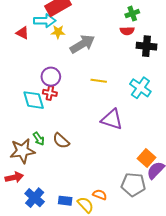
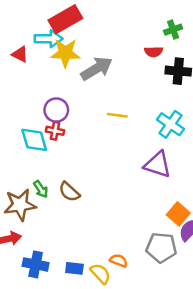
green cross: (132, 14) -> (173, 30), moved
yellow star: (58, 32) -> (65, 53), size x1.6
purple triangle: (112, 119) -> (158, 165), moved
blue cross: (35, 198) -> (36, 264), turned -30

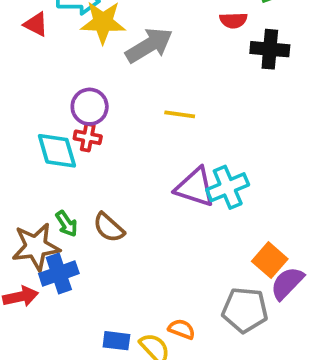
cyan cross: (170, 124) -> (228, 187), moved, turned 32
purple triangle: (158, 165) -> (195, 187), moved
blue cross: (36, 264) -> (59, 274), moved, turned -30

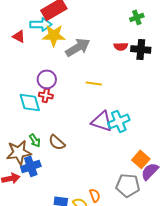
red semicircle: (233, 20) -> (121, 46), moved
orange semicircle: (182, 329) -> (95, 195), turned 48

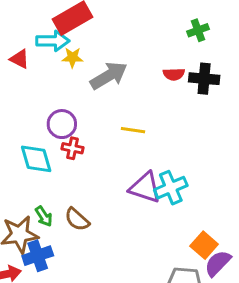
yellow star: (54, 35) -> (72, 57), size x0.6
red cross: (46, 95) -> (72, 148), moved

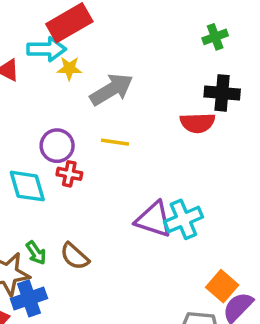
red semicircle: (174, 74) -> (198, 123), moved, size x1.4
yellow line: (133, 130) -> (115, 142), moved

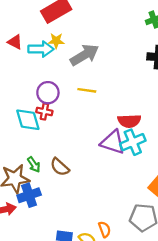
cyan arrow: (47, 49) -> (41, 49), moved
red semicircle: (198, 123) -> (129, 121), moved
red cross: (69, 174) -> (44, 112), moved

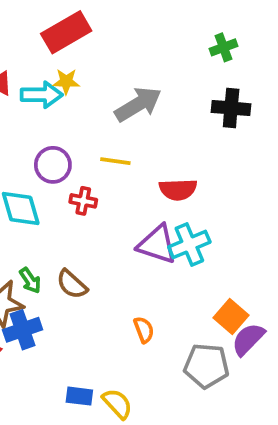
gray arrow: (84, 55) -> (138, 104), moved
red cross: (44, 112) -> (83, 201), moved
red semicircle: (129, 121) -> (178, 190), moved
orange semicircle: (104, 229) -> (144, 330), moved

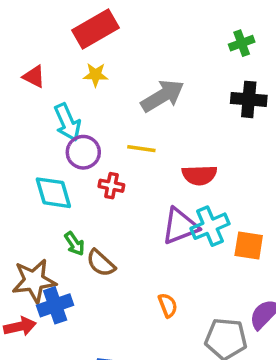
cyan arrow: (42, 95) -> (67, 122), moved, turned 66
purple triangle: (157, 244) -> (180, 226), turned -39
green arrow: (30, 280) -> (74, 244), moved
orange square: (231, 316) -> (249, 245), moved, turned -32

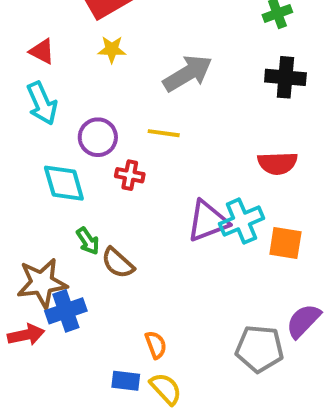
cyan arrow: (67, 122) -> (42, 103), moved
red semicircle: (199, 175) -> (277, 163), moved
orange semicircle: (168, 305) -> (156, 345), moved

